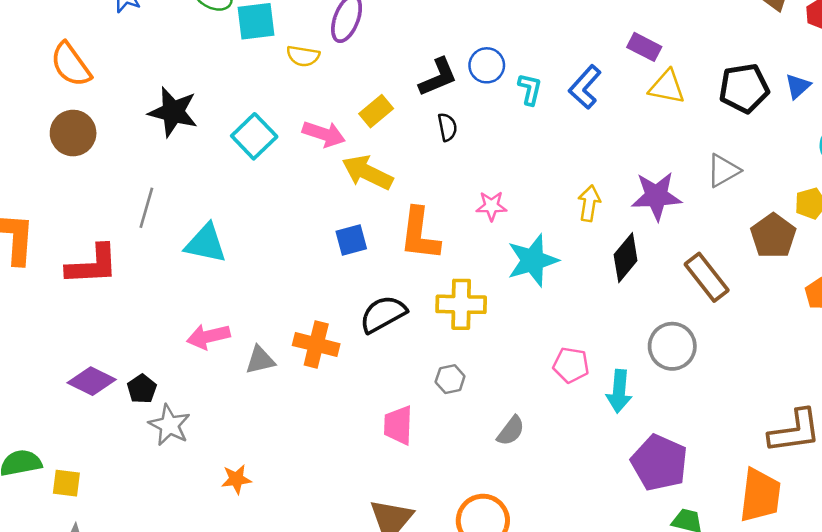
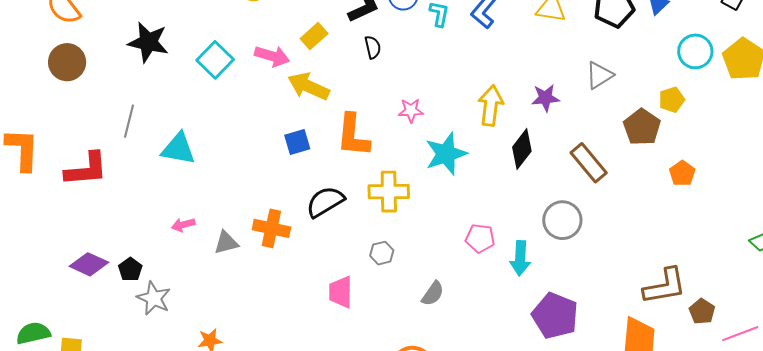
purple star: (656, 196) -> (545, 98), size x0.7
yellow arrow: (589, 203) -> (491, 106), size x1.4
pink arrow: (208, 336) -> (183, 225), size x0.7

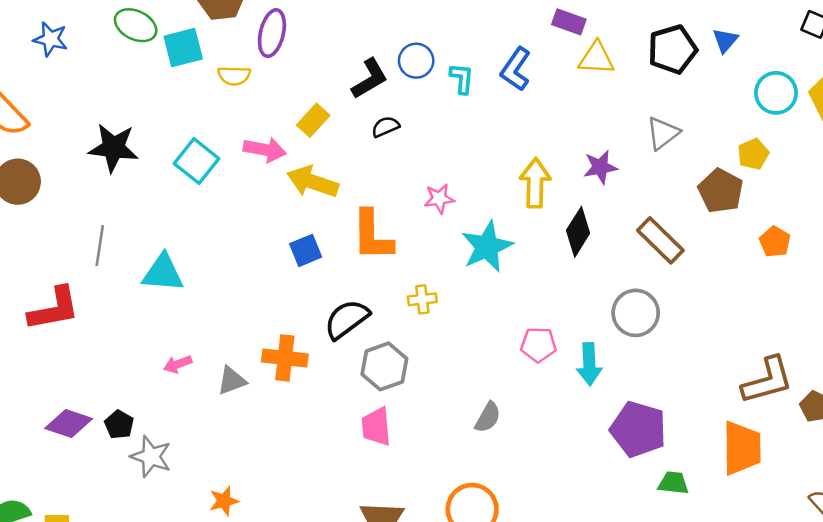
black semicircle: (373, 47) -> (385, 127), turned -95
yellow cross: (389, 192) -> (422, 299), size x0.6
gray hexagon: (382, 253) -> (384, 366), moved, size x1.6

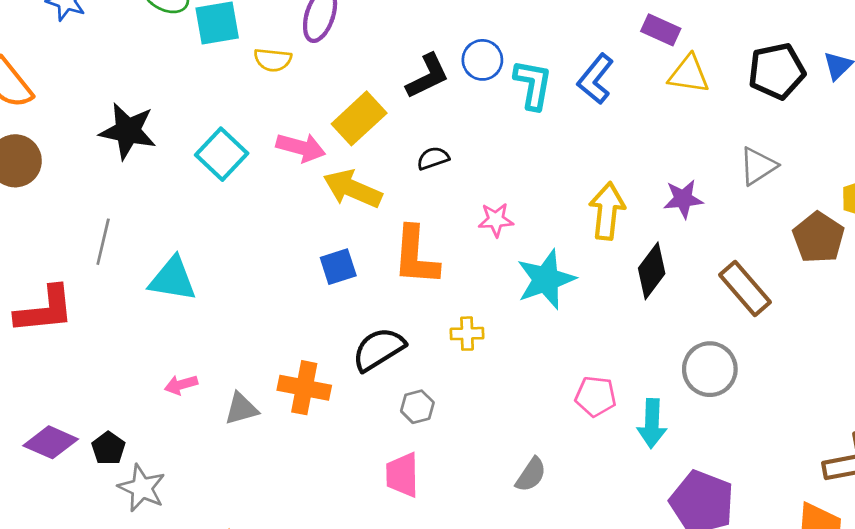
cyan L-shape: (462, 78) -> (533, 85), size x1.4
yellow rectangle: (313, 120) -> (359, 118), size x1.4
black semicircle: (385, 127) -> (433, 158), moved
gray hexagon: (384, 366) -> (417, 407), size x0.6

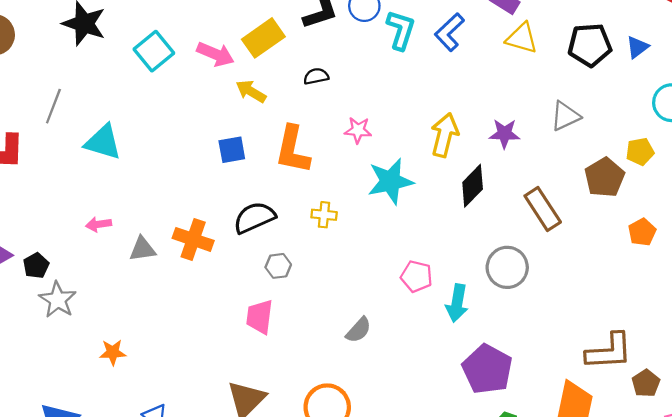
yellow arrow: (353, 189) -> (251, 91), size x0.7

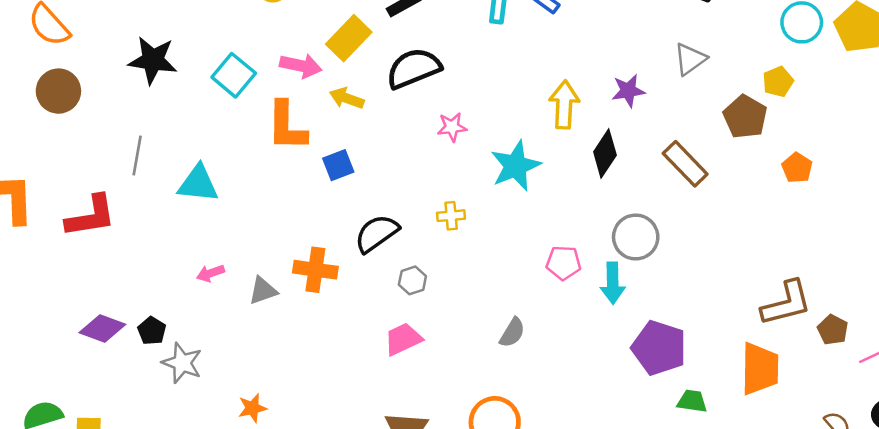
black semicircle: (316, 76) -> (414, 68), size x2.0
pink star: (358, 130) -> (452, 127), moved
orange L-shape: (293, 150) -> (287, 126), moved
gray circle: (507, 267) -> (636, 237), moved
pink trapezoid: (260, 317) -> (403, 339), turned 69

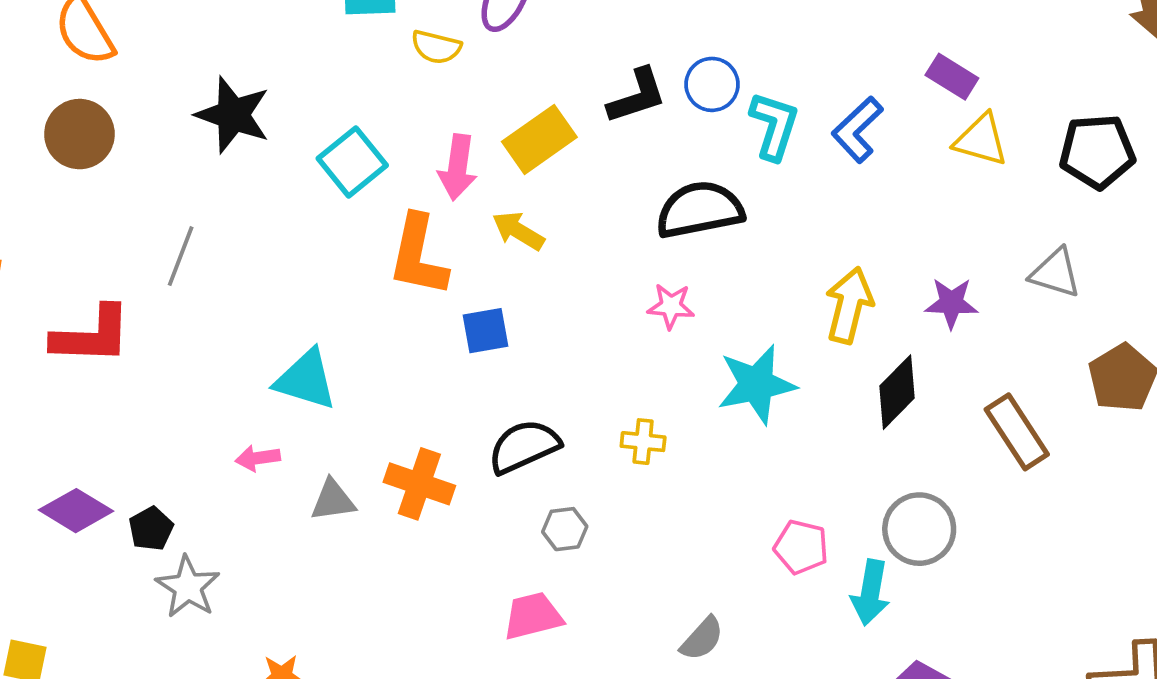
gray triangle: (690, 59) -> (1055, 273), turned 42
pink arrow: (301, 66) -> (458, 167), turned 75
black semicircle: (414, 68) -> (700, 210), moved
cyan triangle: (198, 184) -> (306, 380), moved

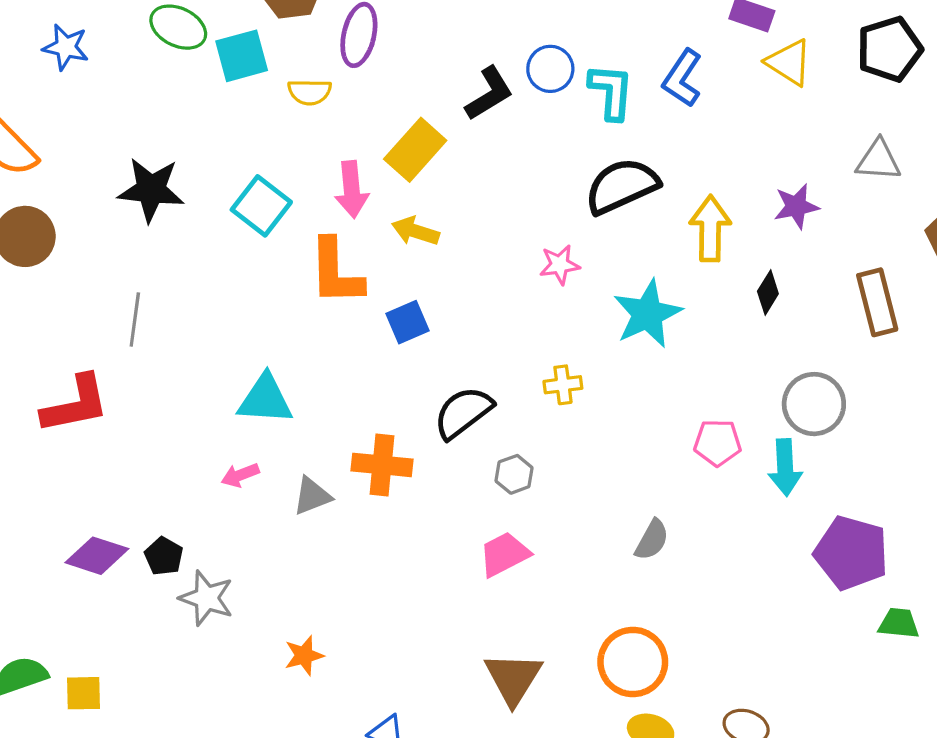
yellow triangle: (981, 140) -> (789, 62), turned 30
black semicircle: (700, 210) -> (622, 186), moved
black diamond: (897, 392) -> (768, 293), size x0.7
brown rectangle: (1017, 432) -> (877, 302), turned 32

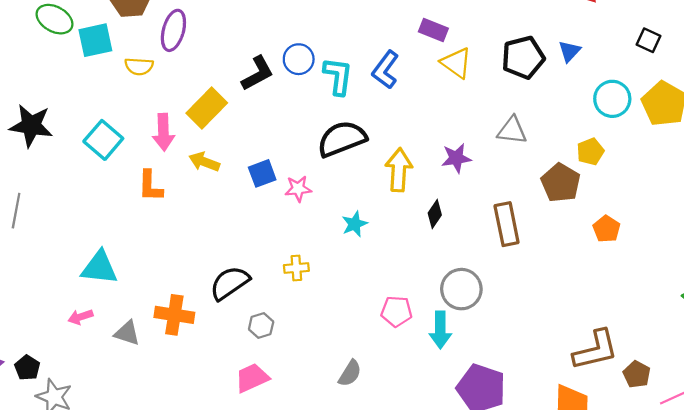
orange L-shape: (336, 272) -> (150, 186), size x0.7
cyan star: (648, 314) -> (355, 224), size x0.6
blue square: (408, 322) -> (262, 173), moved
gray triangle: (312, 496) -> (127, 333), turned 36

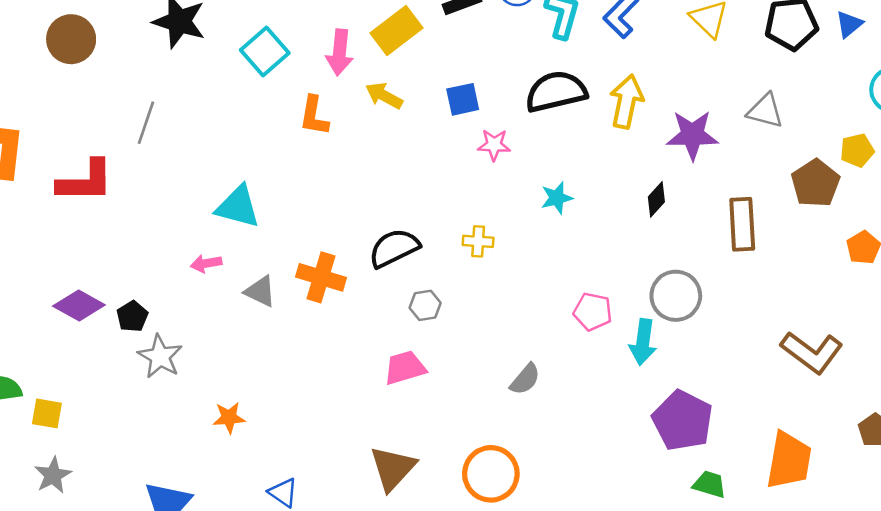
purple star: (456, 158) -> (692, 135), size x1.4
yellow arrow: (399, 170) -> (626, 102), moved
blue square: (262, 173) -> (463, 99), moved
brown L-shape: (596, 350) -> (812, 352), moved, turned 42

